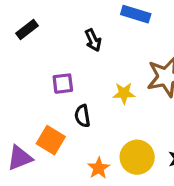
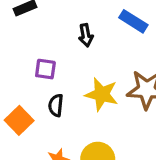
yellow star: (124, 93) -> (102, 94), size x1.5

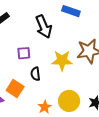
black arrow: (86, 35) -> (44, 27), size x1.6

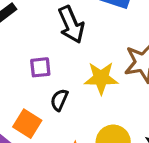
black semicircle: (35, 74) -> (59, 100), turned 32

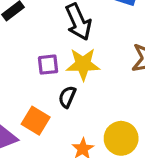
yellow star: (101, 78) -> (83, 64), moved

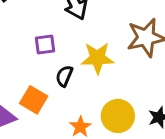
yellow star: (83, 64) -> (97, 58), moved

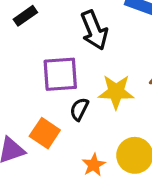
purple square: (45, 45) -> (60, 74), size x1.6

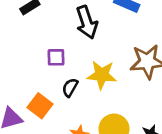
purple square: (60, 74) -> (56, 57), size x0.6

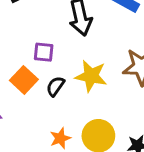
orange square: (40, 106) -> (24, 80), moved

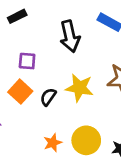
purple square: (44, 52) -> (27, 61), moved

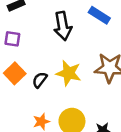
purple square: (27, 61) -> (12, 39), moved

